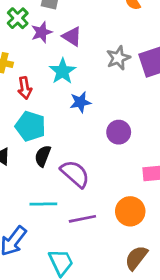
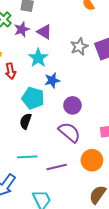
cyan pentagon: (30, 126) -> (33, 98), moved
purple circle: (119, 132) -> (72, 105), moved
purple semicircle: (75, 174) -> (69, 132), moved

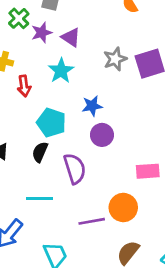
blue star: (52, 80) -> (92, 106), moved
purple semicircle: (69, 132) -> (75, 169), moved, turned 30
purple line: (57, 167) -> (92, 221), moved

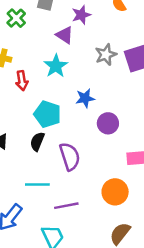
purple star: (42, 33) -> (81, 15), moved
purple circle: (102, 135) -> (108, 123), moved
purple line: (92, 221) -> (66, 206), moved

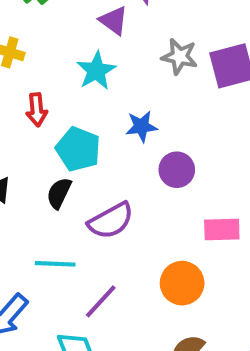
gray star: (106, 55) -> (180, 57), turned 30
red arrow: (22, 81) -> (37, 110), moved
purple semicircle: (70, 156) -> (111, 221), turned 76
purple line: (66, 206) -> (101, 301), turned -40

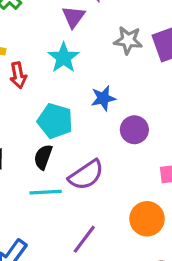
purple triangle: (114, 21) -> (74, 17), turned 35
red arrow: (37, 110) -> (18, 75), moved
cyan line: (55, 264) -> (46, 192), moved

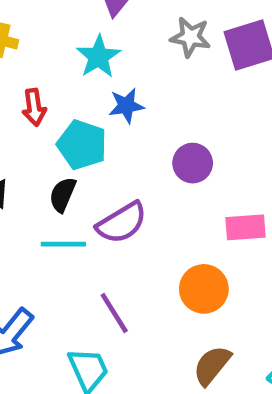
red arrow: (18, 75) -> (34, 107), moved
blue star: (103, 98) -> (126, 106), moved
purple line: (84, 239) -> (114, 313), turned -72

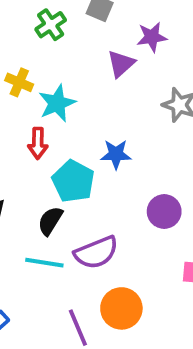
cyan star: (98, 57) -> (57, 103), moved
orange circle: (204, 289) -> (121, 308), moved

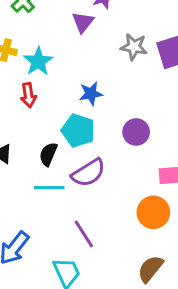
cyan pentagon: (73, 181) -> (78, 130), moved
orange circle: (121, 308) -> (153, 212), moved

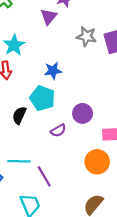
purple circle: (136, 132) -> (83, 113), moved
purple semicircle: (88, 173) -> (58, 130), moved, size x0.6
cyan line: (49, 188) -> (19, 161), moved

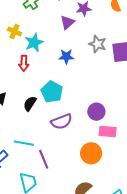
blue star: (53, 71) -> (66, 57), moved
purple circle: (83, 113) -> (96, 112), moved
purple semicircle: (58, 130) -> (62, 122), size x1.5

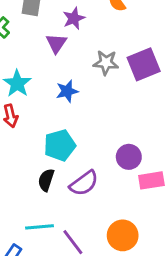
cyan pentagon: (52, 92) -> (60, 145), turned -30
black semicircle: (30, 104) -> (46, 180), moved
orange circle: (91, 153) -> (123, 235), moved

